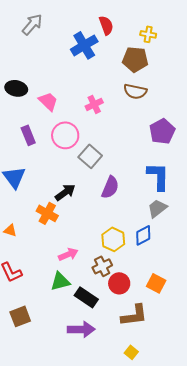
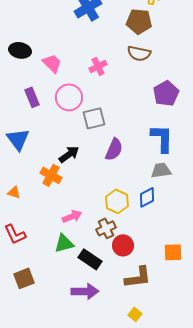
gray square: (90, 156) -> (94, 118), turned 35
gray trapezoid: (157, 208) -> (161, 170), turned 30
orange square: (156, 283) -> (173, 252), moved, turned -30

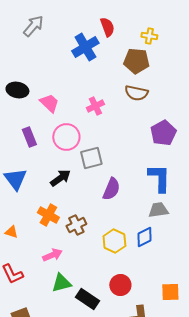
black arrow: (69, 154) -> (60, 178), moved
pink arrow: (72, 216) -> (52, 255), moved
brown cross: (106, 228) -> (76, 225), moved

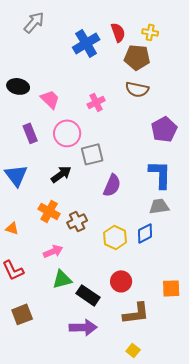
red semicircle: (107, 27) -> (118, 32), moved

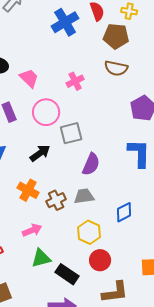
gray trapezoid: (159, 206) -> (84, 196), moved
yellow hexagon: (115, 237) -> (89, 232), moved

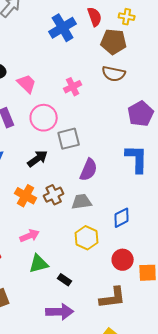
brown cross: (56, 200) -> (54, 195), moved
red circle: (100, 260) -> (123, 260), moved
black rectangle: (67, 274) -> (65, 280), size x0.6

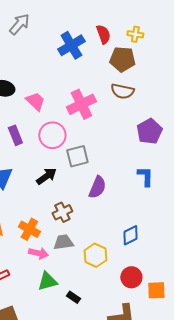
pink cross: (73, 87) -> (81, 104), size x1.6
blue L-shape: (137, 159) -> (145, 176), size x0.7
orange cross: (26, 196) -> (29, 229), moved
gray trapezoid: (82, 202) -> (63, 242), moved
pink arrow: (30, 236) -> (38, 253), turned 36

